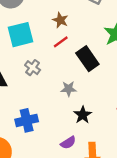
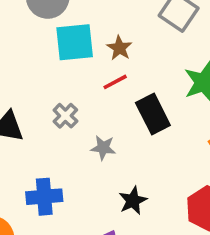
cyan square: (21, 35) -> (75, 42), moved
gray star: (68, 89) -> (103, 148), moved

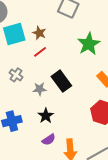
black rectangle: (153, 114) -> (61, 81), moved
black star: (133, 201) -> (46, 116), moved

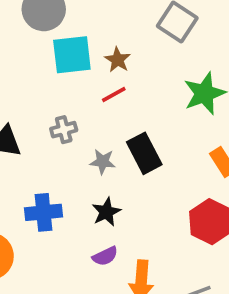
gray cross: (16, 75) -> (64, 130), turned 32

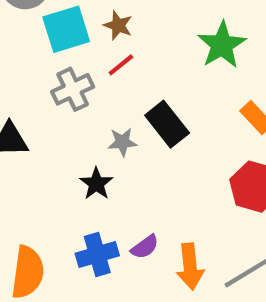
gray cross: (64, 130) -> (73, 89), moved, size x1.4
blue cross: (43, 212) -> (97, 255), moved
black star: (106, 212) -> (96, 184), moved

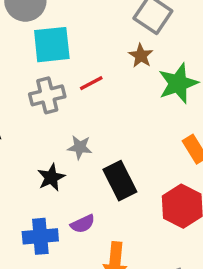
brown star: (118, 25) -> (141, 56), moved
black rectangle: (167, 124) -> (120, 181), moved
purple semicircle: (145, 247) -> (83, 224), moved

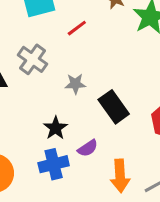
gray cross: (47, 95) -> (33, 59), moved, turned -32
black star: (51, 177) -> (56, 128), moved

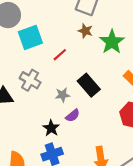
black rectangle: (114, 107) -> (89, 85), moved
purple semicircle: (88, 148) -> (73, 116), moved

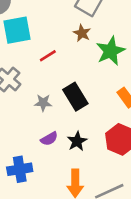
purple semicircle: (73, 116) -> (49, 139), moved
black star: (51, 128) -> (77, 141), moved

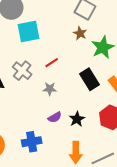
red line: (48, 56) -> (52, 63), moved
black rectangle: (75, 97) -> (89, 79), moved

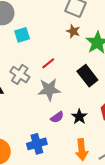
cyan square: (29, 31) -> (22, 35), size x0.7
gray star: (50, 89) -> (49, 89), size x1.6

